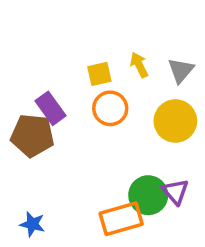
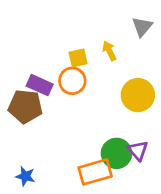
gray triangle: (181, 70) -> (142, 27), moved
purple rectangle: (51, 108) -> (40, 85), turned -30
orange circle: (110, 108) -> (72, 81), moved

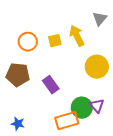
yellow arrow: (109, 51) -> (77, 36), size x1.5
orange circle: (72, 81) -> (28, 42), moved
purple rectangle: (40, 85) -> (51, 85), moved, turned 30

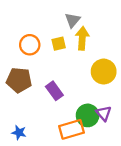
gray triangle: (100, 19) -> (73, 20), moved
yellow arrow: (77, 36) -> (82, 38), turned 30

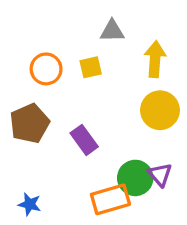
gray triangle: (73, 20) -> (112, 31), turned 49
yellow arrow: (82, 38) -> (155, 59), moved
brown pentagon: (19, 80) -> (30, 123), turned -30

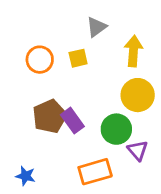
gray triangle: (112, 31) -> (96, 27), turned -35
brown pentagon: (30, 123) -> (50, 116), moved
green circle: (135, 178) -> (116, 129), moved

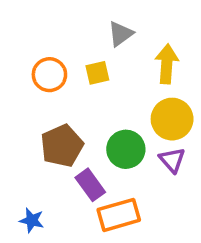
purple rectangle: (72, 121) -> (90, 185), moved
green circle: (116, 129) -> (126, 149), moved
purple triangle: (138, 150) -> (172, 160), moved

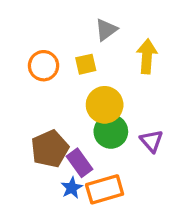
yellow circle: (172, 119) -> (105, 105), moved
brown pentagon: (62, 146) -> (50, 149), moved
blue star: (32, 220) -> (72, 188), moved, turned 30

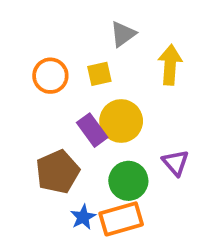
green circle: (111, 131) -> (128, 181), moved
purple rectangle: (80, 163) -> (92, 130), moved

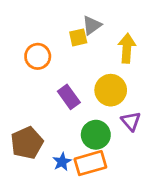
yellow square: (99, 74) -> (78, 37), moved
yellow circle: (121, 121) -> (111, 90), moved
brown pentagon: (58, 172) -> (27, 143), moved

